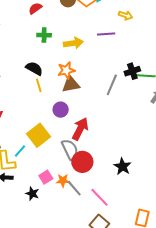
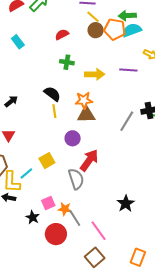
yellow square: (38, 135) -> (47, 161), size x0.7
red circle: (82, 162) -> (56, 234), moved

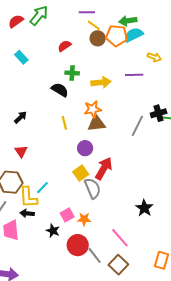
black semicircle: (52, 94) -> (60, 90), moved
yellow square: (47, 161) -> (81, 173), moved
gray line: (75, 218) -> (95, 255), moved

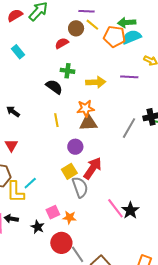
brown circle: (98, 38) -> (76, 28), moved
black arrow: (20, 117) -> (13, 111), turned -104
black arrow: (27, 213) -> (11, 219), moved
pink line: (120, 238) -> (115, 208), moved

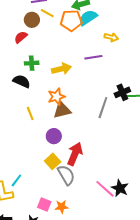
pink square: (53, 212) -> (44, 205), turned -32

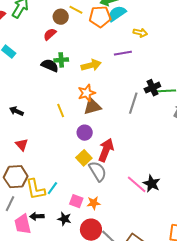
black semicircle: (22, 81) -> (50, 65), moved
cyan line: (16, 180) -> (52, 188), moved

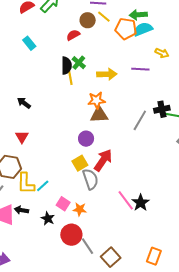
green cross: (61, 60) -> (79, 63), turned 32
black semicircle: (50, 65) -> (66, 66), turned 54
yellow line: (61, 110) -> (70, 78), moved

